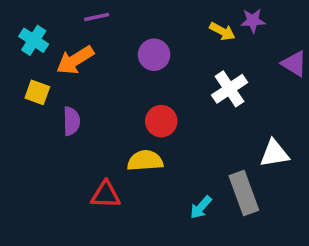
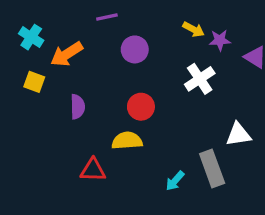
purple line: (97, 17) -> (107, 17), moved
purple star: (253, 21) -> (220, 40), moved
purple semicircle: (71, 121) -> (78, 107), moved

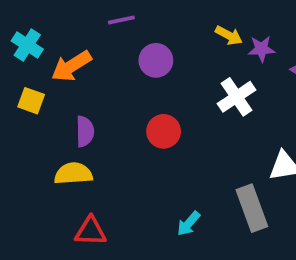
yellow semicircle: (127, 141) -> (73, 174), moved
red triangle: (93, 170) -> (91, 231), moved
cyan arrow: (175, 181) -> (189, 224), moved

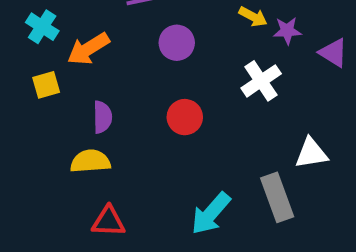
yellow square: (31, 101) -> (46, 85), turned -36
cyan arrow: (189, 224) -> (211, 213), size x1.6

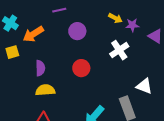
white triangle: (311, 153) -> (144, 86), turned 30
yellow semicircle: (90, 161) -> (45, 90), moved

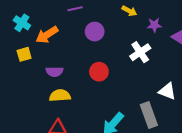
yellow arrow: (115, 18) -> (129, 11), moved
purple semicircle: (40, 68) -> (54, 72), turned 91

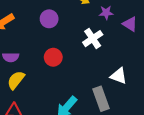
yellow semicircle: (60, 96) -> (16, 80), turned -48

